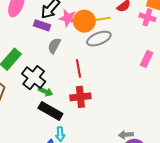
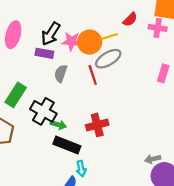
red line: (79, 68) -> (93, 75), moved

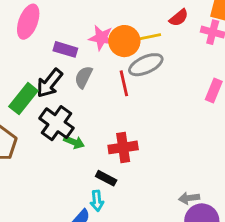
black arrow: (51, 34) -> (49, 83), moved
black rectangle: (67, 145) -> (106, 178), moved, size x0.6

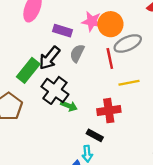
yellow line: (148, 37) -> (129, 83), moved

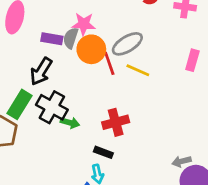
orange circle: (110, 24) -> (91, 49), moved
gray semicircle: (77, 53) -> (71, 38), moved
green rectangle: (28, 70) -> (19, 104), moved
yellow line: (129, 83) -> (138, 70), moved, turned 42

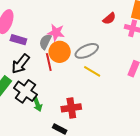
purple rectangle: (52, 39) -> (18, 40), moved
red line: (109, 63) -> (49, 62), moved
green arrow: (70, 123) -> (37, 104), turned 48

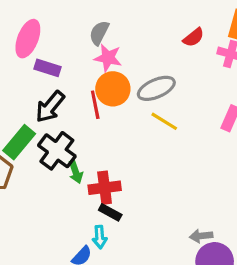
gray semicircle: (45, 42) -> (99, 33), moved
red cross: (71, 108) -> (105, 188), moved

